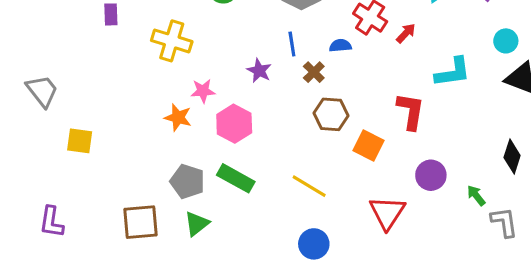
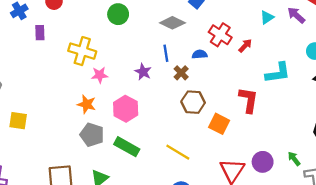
pink star: (203, 91) -> (100, 75), moved
purple circle: (431, 175) -> (263, 162), moved
gray pentagon: (187, 181) -> (92, 135), moved

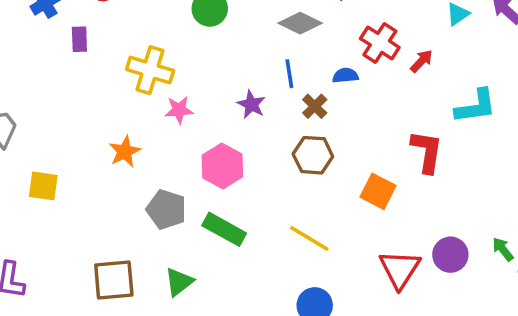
brown hexagon: (193, 102) -> (313, 155), moved
orange star: (87, 104) -> (125, 152), moved, turned 30

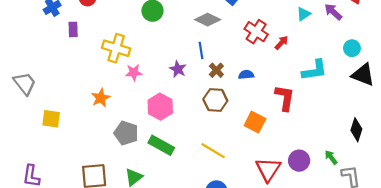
blue semicircle: (345, 76) -> (246, 75), moved

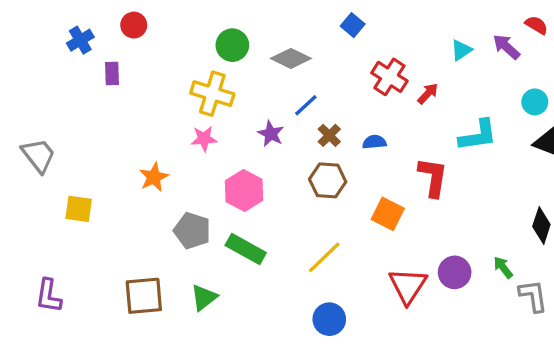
gray diamond: (208, 20) -> (291, 58), moved
yellow cross: (116, 48) -> (212, 94), moved
blue line: (201, 50) -> (306, 105), turned 56
yellow line: (213, 151) -> (324, 257), turned -75

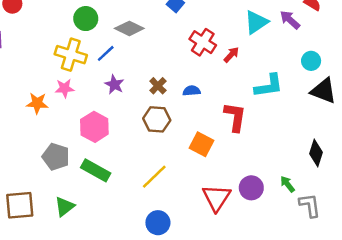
cyan triangle: (461, 50) -> (256, 22), size x1.5
blue line: (306, 105) -> (106, 53), moved
orange star: (154, 177) -> (37, 103), moved, turned 30

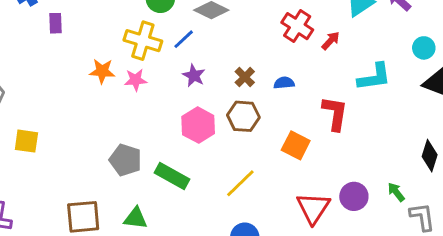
orange star: (37, 103) -> (102, 71), moved
pink hexagon: (94, 127) -> (198, 125), moved
green triangle: (65, 207) -> (136, 218), turned 45

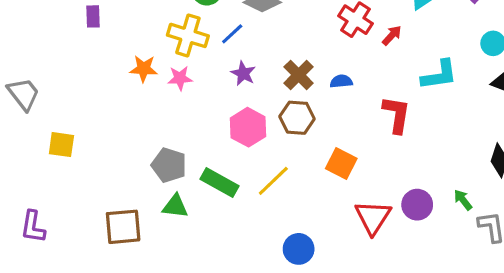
brown cross: (245, 77) -> (299, 75), size x1.4
orange square: (296, 145) -> (341, 164), moved
yellow line: (240, 183) -> (273, 181), moved
green triangle: (136, 218) -> (175, 206), moved

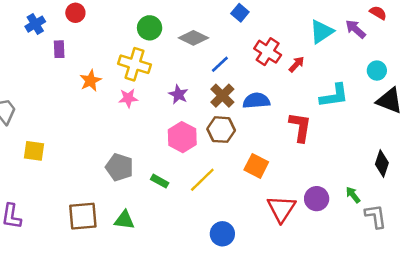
blue line: (232, 34) -> (220, 64), moved
orange star: (144, 69) -> (91, 81), moved, turned -30
blue semicircle: (341, 81) -> (256, 101), size x1.5
green rectangle: (220, 183) -> (160, 181), size x0.6
green triangle: (175, 206) -> (124, 220), moved

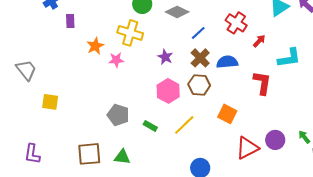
red arrow: (296, 64) -> (259, 41), moved
pink star: (128, 98) -> (116, 60), moved
red triangle: (281, 209) -> (247, 148), turned 30

